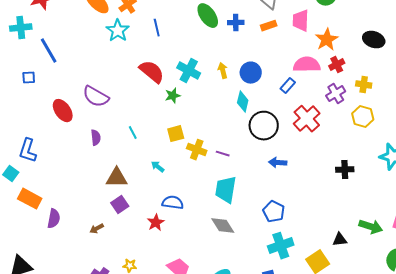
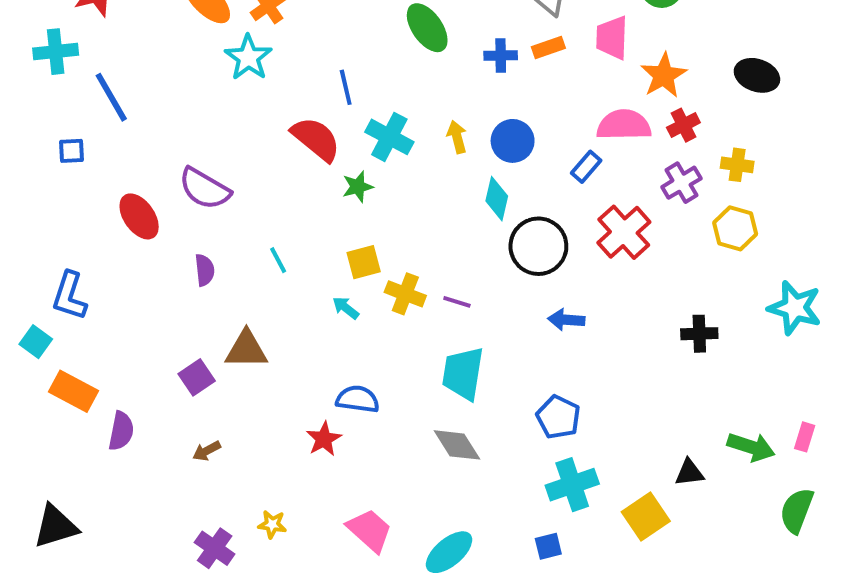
blue cross: (236, 23) -> (501, 56), moved
blue line: (157, 28) -> (346, 87), moved
cyan arrow: (158, 167) -> (346, 308), moved
purple square: (120, 205) -> (197, 377), moved

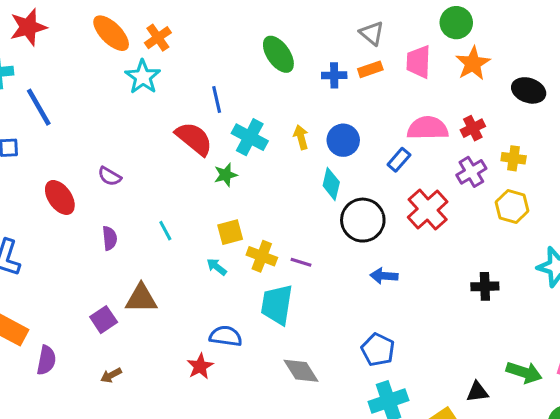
orange star: (664, 75) -> (473, 63), moved
purple semicircle: (205, 189) -> (110, 176), size x0.6
cyan trapezoid: (463, 373) -> (277, 304), moved

